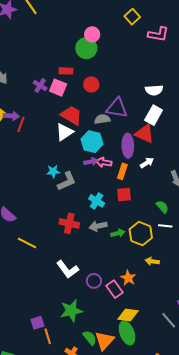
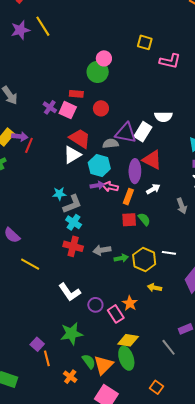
yellow square: (132, 17) -> (145, 42), turned -35
white rectangle: (154, 115) -> (143, 132), moved
cyan cross: (97, 201) -> (74, 222), moved
green semicircle: (162, 207) -> (144, 219), moved
purple square: (37, 323) -> (37, 344), turned -32

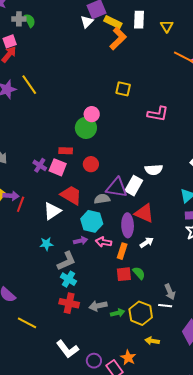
yellow square: (145, 42) -> (123, 89), moved
white triangle: (72, 155) -> (52, 211), moved
purple arrow: (97, 185) -> (81, 241), moved
cyan star: (59, 194) -> (46, 244), moved
gray arrow: (182, 206) -> (170, 292), moved

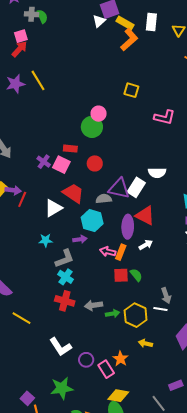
pink arrow: (104, 242) -> (108, 252), moved

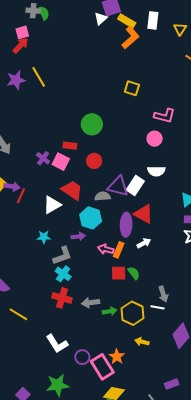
pink circle: (99, 114) -> (155, 139), moved
pink rectangle: (106, 369) -> (102, 367), size x1.4

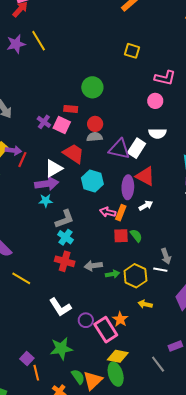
gray semicircle: (103, 196) -> (95, 137), moved
purple arrow: (78, 236) -> (47, 184), moved, size x1.6

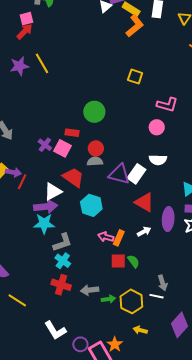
purple ellipse: (128, 187) -> (168, 219), moved
cyan star: (46, 201) -> (44, 224), size x1.5

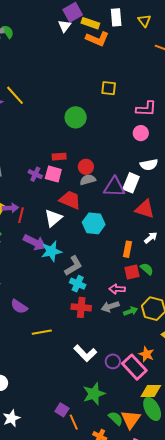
orange L-shape: (135, 26) -> (97, 39), turned 75
green circle: (94, 112) -> (76, 117), moved
purple arrow: (46, 207) -> (35, 242), moved, turned 45
pink arrow: (106, 237) -> (117, 289), moved
yellow line: (17, 300) -> (42, 332), turned -30

